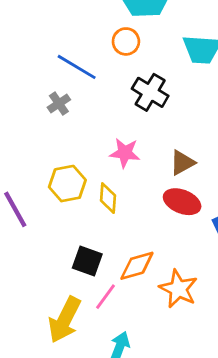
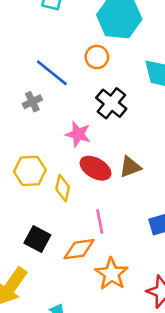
pink star: (125, 153) -> (78, 134), moved
red ellipse: (182, 202) -> (95, 168), moved
pink line: (105, 297) -> (100, 221), moved, turned -55

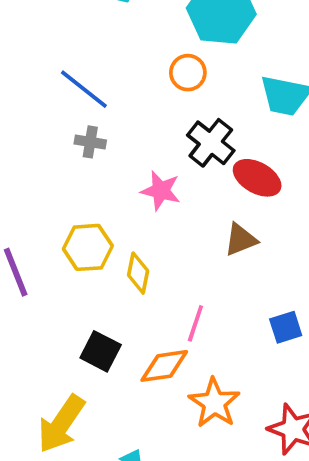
blue line: (52, 73) -> (84, 89), moved
gray cross: (32, 102) -> (90, 142), turned 36
red ellipse: (95, 168) -> (257, 178), moved
pink line: (100, 221) -> (195, 323), turned 30

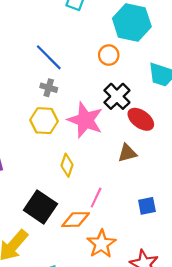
pink star: (161, 191) -> (85, 120), size x1.6
yellow hexagon: (88, 247) -> (44, 121), moved
black square: (101, 351) -> (40, 207), size x1.4

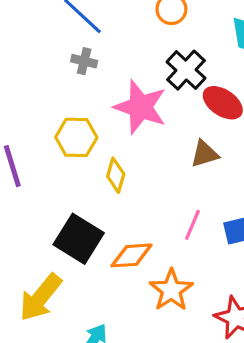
yellow hexagon: (44, 121) -> (76, 137), moved
pink line: (96, 198) -> (192, 225), moved

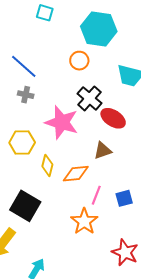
orange diamond: (131, 255) -> (76, 174), moved
orange star: (171, 290) -> (84, 221), moved

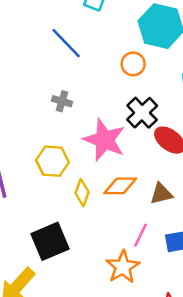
blue line: (24, 66) -> (66, 43), moved
brown triangle: (103, 151) -> (161, 194), moved
orange diamond: (76, 174) -> (120, 186), moved
black square: (25, 206) -> (50, 241), turned 32

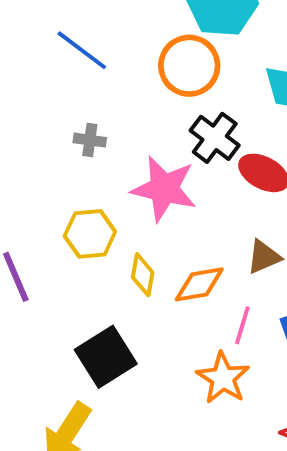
orange circle: (133, 64) -> (189, 66), size x1.6
orange diamond: (120, 186) -> (199, 284), moved

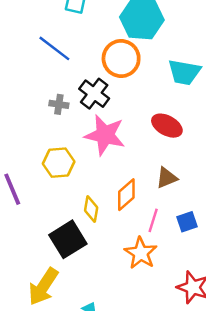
black cross: (215, 138) -> (94, 94), moved
yellow diamond: (143, 275) -> (91, 209), moved
orange diamond: (199, 284) -> (126, 195), turned -32

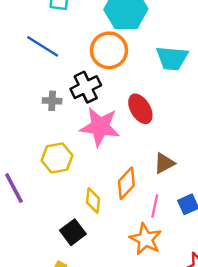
black cross: (94, 94) -> (86, 87), turned 32
red ellipse: (167, 126) -> (140, 109), moved, turned 36
black square: (68, 239) -> (73, 232), size x0.7

